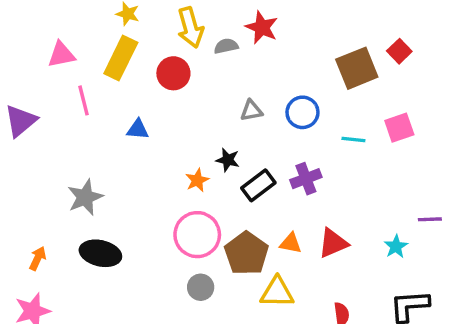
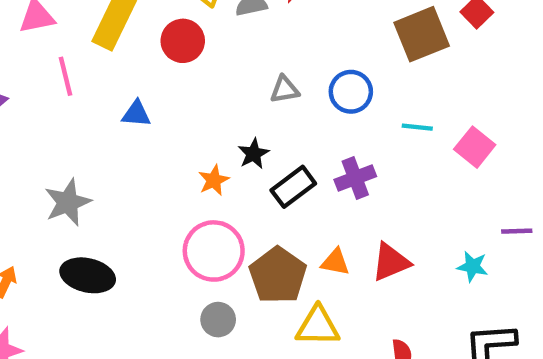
pink square: (399, 128) -> (475, 147), moved, turned -32
black star: (228, 160) -> (254, 154), turned 30
cyan star: (396, 246) -> (473, 266), turned -30

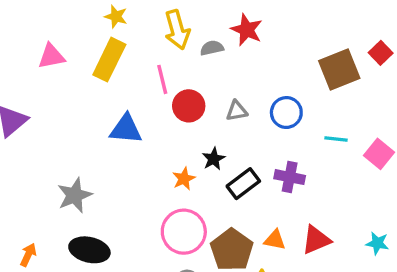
red circle: (183, 41) -> (189, 106), moved
pink line: (65, 76) -> (162, 79), moved
blue triangle: (136, 114) -> (126, 129), size x1.5
purple cross: (355, 178) -> (290, 177), turned 32

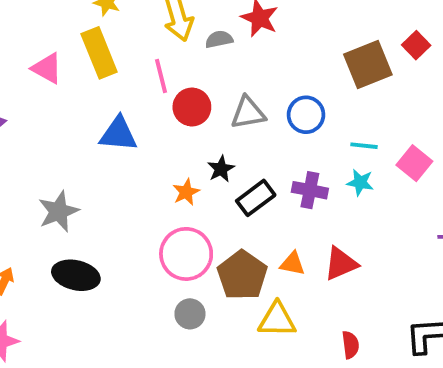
pink triangle: (51, 56) -> (47, 68), moved, turned 40
yellow rectangle: (109, 60) -> (99, 53), turned -48
gray triangle: (237, 111) -> (248, 113), size x1.4
cyan star: (377, 243) -> (360, 182), moved

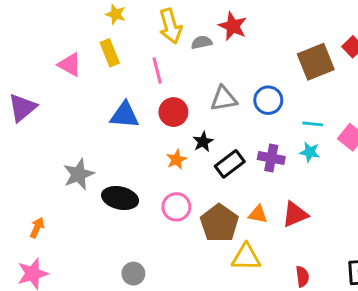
yellow rectangle: (99, 53) -> (110, 53), size x0.7
red circle: (192, 107) -> (173, 112), moved
pink circle: (186, 254) -> (176, 207), size x0.7
black ellipse: (76, 275) -> (120, 198), moved
gray circle: (190, 314) -> (133, 274), moved

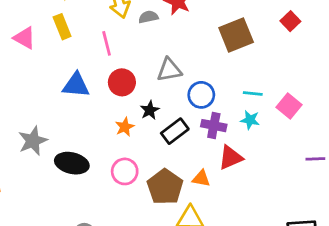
brown square: (316, 62) -> (236, 35), moved
blue circle: (268, 100) -> (201, 95), moved
red triangle: (295, 214) -> (231, 158), moved

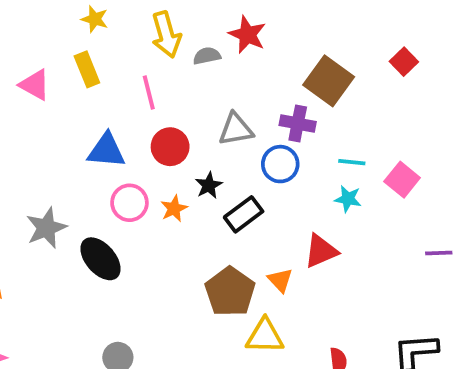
brown square: (236, 35) -> (329, 81), turned -32
purple cross: (214, 126) -> (298, 123), moved
black ellipse: (72, 163) -> (100, 259), turned 36
pink circle: (125, 171) -> (129, 203), moved
orange triangle: (201, 178) -> (280, 280), turned 36

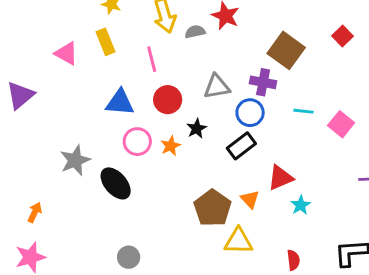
cyan star: (348, 199) -> (301, 205), moved, turned 30
black rectangle: (244, 214) -> (241, 146), moved

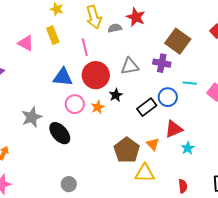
red circle: (168, 100) -> (96, 75), size x1.4
blue circle: (250, 113) -> (168, 97), moved

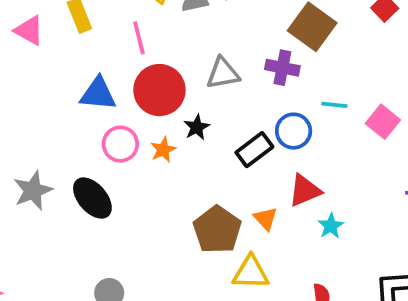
gray star: (32, 117) -> (33, 191), moved

